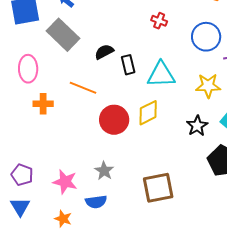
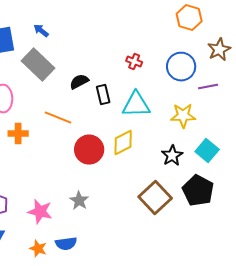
red cross: (159, 21) -> (134, 62), moved
brown square: (158, 188) -> (155, 198), moved, turned -32
blue semicircle: (96, 202) -> (66, 244), moved

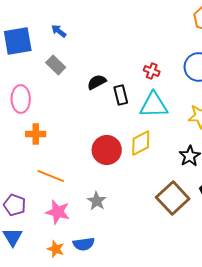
red cross: (134, 62) -> (152, 71), moved
gray rectangle: (38, 65) -> (56, 65), size x0.6
orange line: (58, 118) -> (51, 176), moved

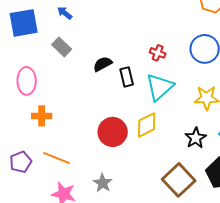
cyan triangle: (154, 105) -> (160, 87), turned -40
purple pentagon: (15, 205) -> (21, 162), moved, turned 30

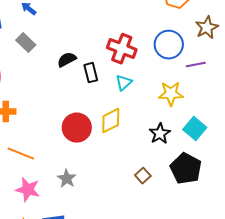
red cross: (158, 53) -> (122, 49), size x1.8
cyan triangle: (160, 87) -> (124, 83), size x0.6
brown square: (179, 180) -> (143, 176), size x0.5

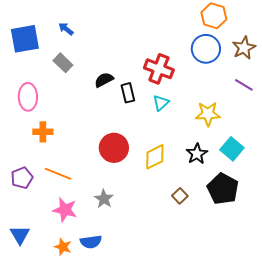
blue circle: (169, 45) -> (206, 49), moved
purple line: (196, 65) -> (244, 85), moved, turned 42
yellow diamond: (111, 121) -> (155, 157), moved

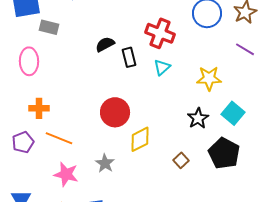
gray rectangle: (63, 63) -> (49, 27), moved, turned -30
orange cross: (43, 132) -> (39, 108), moved
yellow diamond: (155, 157) -> (140, 139), moved

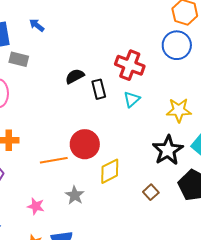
black star: (198, 118) -> (168, 150), size x1.4
orange line: (59, 138) -> (54, 160), moved, turned -32
pink star: (66, 174) -> (36, 206), size x0.7

